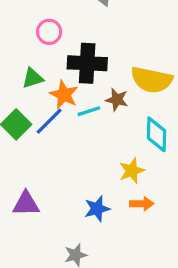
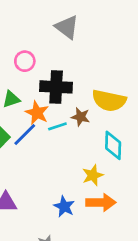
orange arrow: (142, 204) -> (101, 202), size x1.5
blue star: (97, 209) -> (64, 207), turned -30

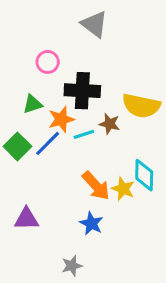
orange star: (37, 113) -> (61, 119), turned 30
cyan diamond: (113, 145) -> (144, 175), moved
yellow star: (93, 175) -> (123, 189), turned -30
orange arrow: (101, 202) -> (96, 186), moved, turned 48

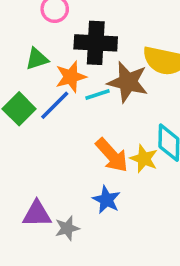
brown star: (110, 124) -> (128, 82), size x1.6
purple triangle: (27, 219) -> (37, 214), moved
gray star: (72, 266) -> (67, 228), moved

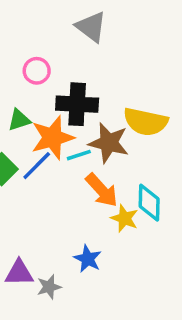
orange star: (71, 77) -> (52, 138), size x1.4
orange arrow: (112, 155) -> (102, 190), moved

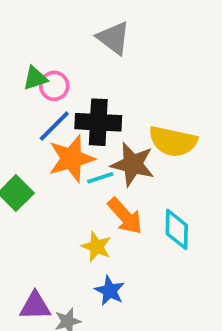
green triangle: (19, 120) -> (35, 78), moved
blue line: (37, 166) -> (54, 126), moved
yellow star: (125, 218) -> (96, 247), moved

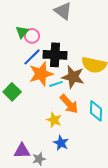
green triangle: (35, 78) -> (22, 32), turned -32

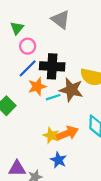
green triangle: (22, 32) -> (17, 28), moved
orange star: (41, 74) -> (37, 87), size x0.7
orange arrow: (69, 104) -> (67, 133), moved, turned -70

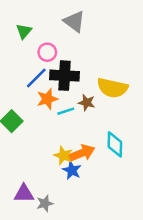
pink circle: (28, 46) -> (47, 52), moved
brown star: (71, 90) -> (87, 103), size x0.6
blue star: (58, 160) -> (72, 170), moved

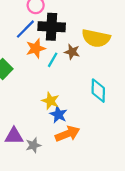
cyan line: (66, 111) -> (53, 60), turned -42
orange arrow: (82, 153) -> (68, 134), moved

